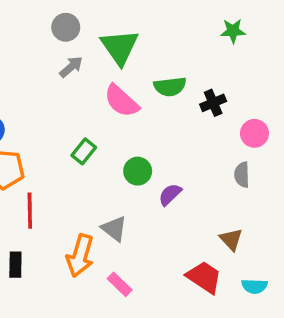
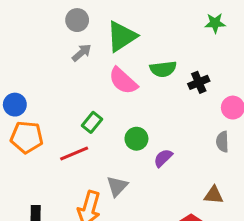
green triangle: (120, 47) -> (122, 36), turned 32
red line: (30, 211) -> (74, 154), moved, turned 68
gray triangle: (114, 229) -> (117, 186), turned 35
brown triangle: (231, 239) -> (214, 195), turned -42

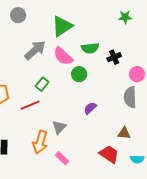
gray circle: (77, 20) -> (18, 15), moved
gray arrow: (82, 53) -> (35, 50), moved, size x1.6
green circle: (136, 139) -> (79, 74), moved
gray semicircle: (222, 142) -> (130, 97), size x1.5

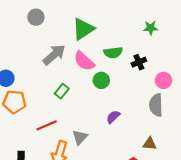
green star: (125, 17) -> (151, 28), moved
red line: (30, 105) -> (47, 125), moved

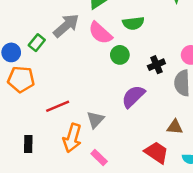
black cross: (139, 62) -> (156, 65), moved
green rectangle: (62, 91) -> (37, 43), moved
purple semicircle: (113, 117) -> (133, 96), size x1.5

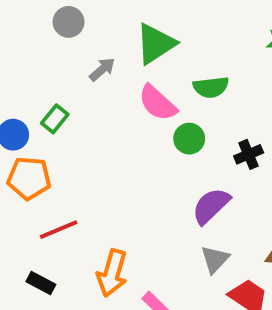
gray arrow: (66, 26) -> (102, 69), moved, size x0.6
red line: (58, 106) -> (59, 230), moved
gray triangle: (95, 120) -> (215, 259), moved
black rectangle: (28, 144) -> (41, 283), turned -63

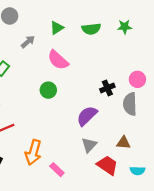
green triangle: (156, 44) -> (57, 28), size x0.6
green semicircle: (211, 87) -> (91, 29), moved
green circle: (189, 139) -> (48, 90), moved

